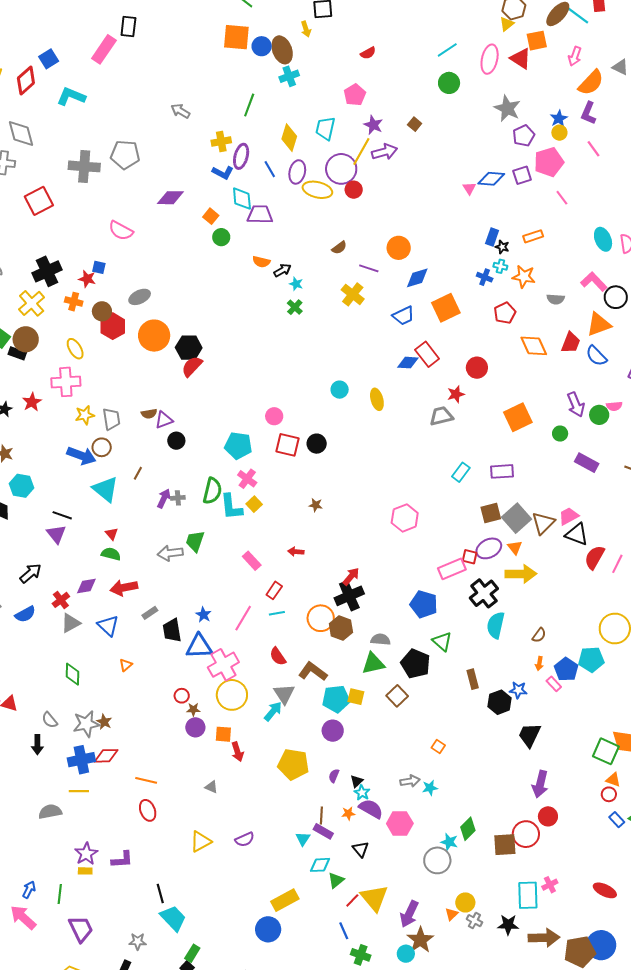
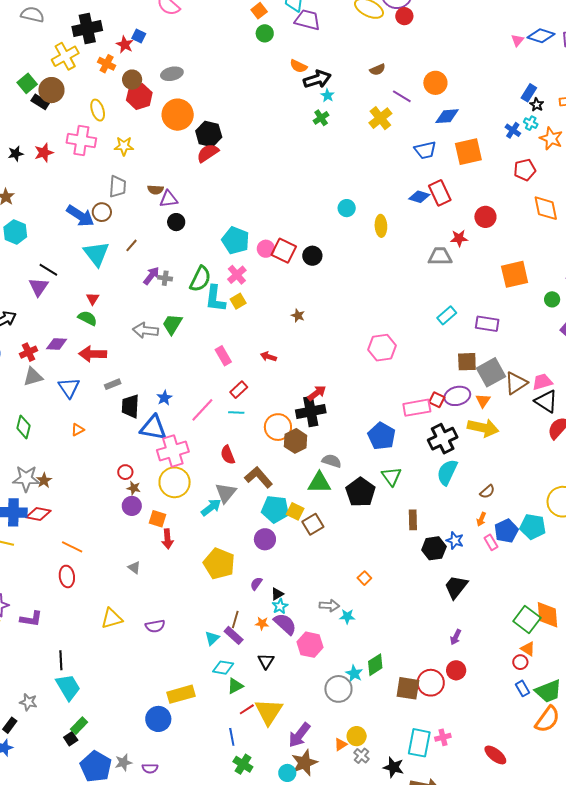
black arrow: (282, 270) -> (317, 79), size x1.5
yellow star: (85, 415) -> (124, 146), moved
pink circle: (274, 416) -> (266, 249), moved
brown square: (397, 696) -> (313, 524), moved
purple arrow: (540, 784) -> (456, 637), size x0.6

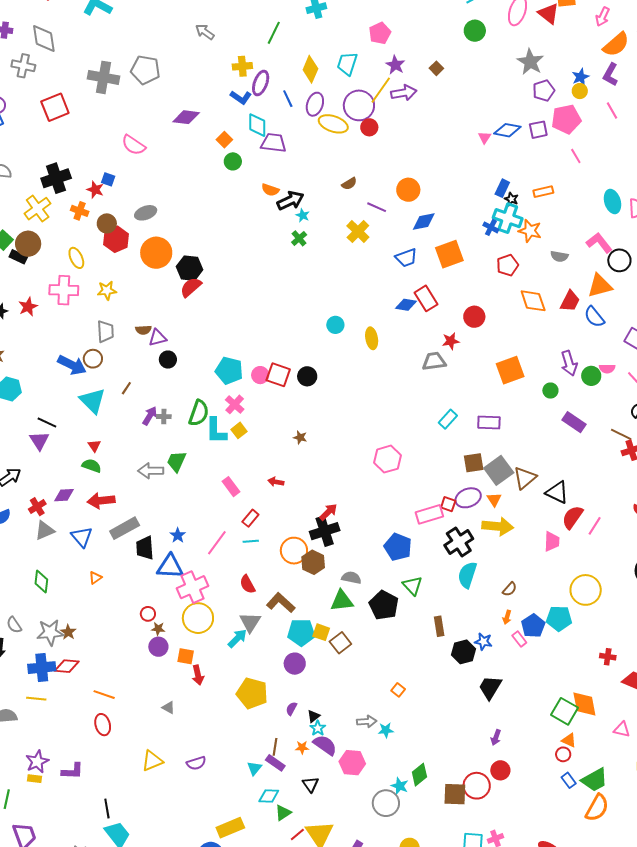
cyan cross: (531, 123) -> (508, 218), size x2.0
pink trapezoid: (542, 382) -> (552, 541), moved, turned 115
gray rectangle: (113, 384) -> (125, 528), size x1.8

